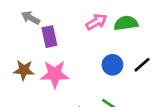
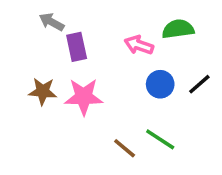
pink arrow: (96, 22) -> (139, 45), moved, turned -130

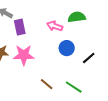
black line: (199, 84) -> (89, 58), moved
green line: (160, 139) -> (74, 87), moved

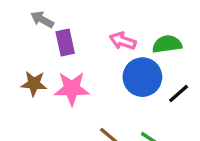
green semicircle: (77, 17) -> (167, 44), moved
blue circle: (67, 48) -> (142, 77), size x1.5

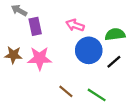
green semicircle: (167, 44) -> (115, 34), moved

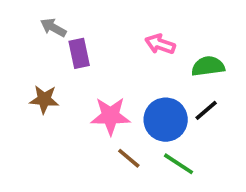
pink arrow: (75, 25) -> (160, 44), moved
blue circle: (89, 50) -> (166, 120), moved
pink star: (40, 58) -> (110, 116), moved

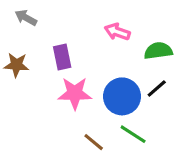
purple rectangle: (79, 53) -> (62, 57), moved
brown star: (44, 99) -> (16, 65), moved
brown line: (129, 158) -> (94, 142), moved

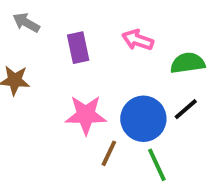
purple rectangle: (62, 57) -> (78, 48), moved
green line: (133, 134) -> (157, 165), turned 32
brown line: (94, 142) -> (109, 153), moved, turned 75

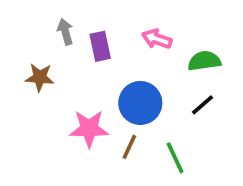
gray arrow: (26, 23) -> (65, 32), moved, turned 45
pink star: (86, 115) -> (89, 129), moved
blue circle: (143, 119) -> (140, 103), moved

